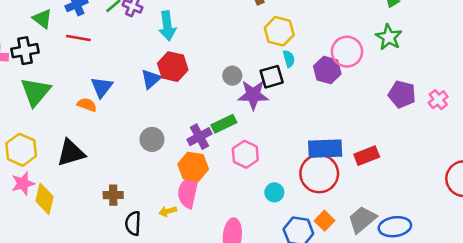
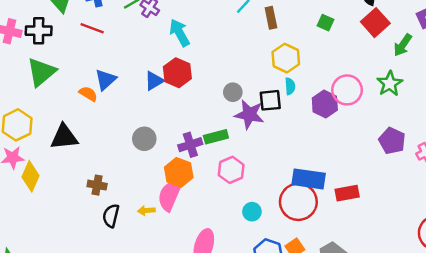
cyan arrow: (167, 26) -> (179, 33), turned 148

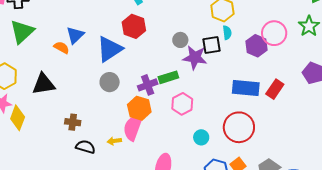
blue triangle: (154, 81) -> (110, 49), moved, size x1.6
blue rectangle: (309, 179) -> (246, 88), moved
red rectangle: (347, 193) -> (275, 89), moved, turned -42
black semicircle: (111, 216) -> (85, 147), turned 96

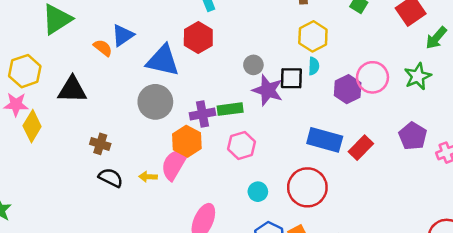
blue triangle: (110, 49) -> (163, 61), turned 36
gray circle: (110, 82) -> (155, 102), size x1.4

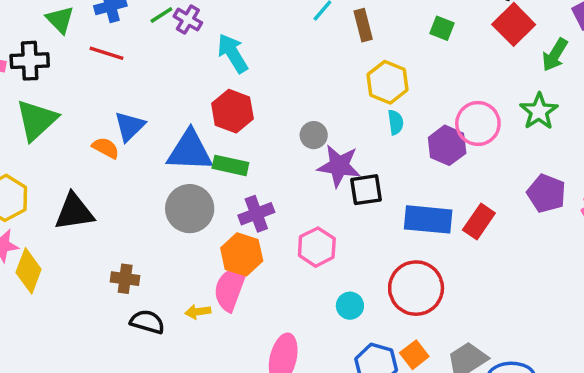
black square: (291, 78) -> (366, 190), moved
green rectangle: (230, 109) -> (230, 165), moved, turned 30

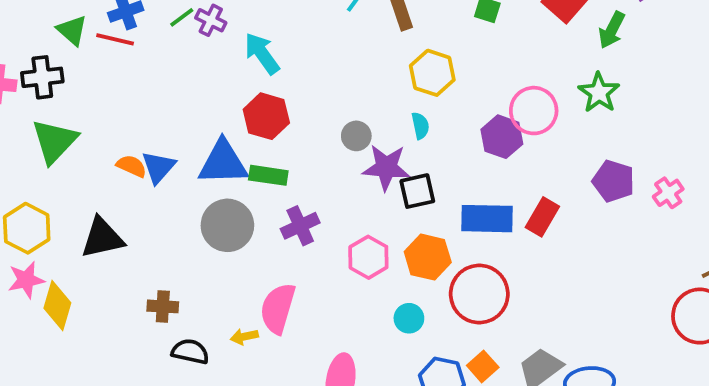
red line: (107, 53) -> (115, 39), moved
cyan semicircle: (396, 122) -> (420, 126), moved
blue triangle: (130, 126) -> (158, 167), moved
orange hexagon: (242, 254) -> (428, 257), moved

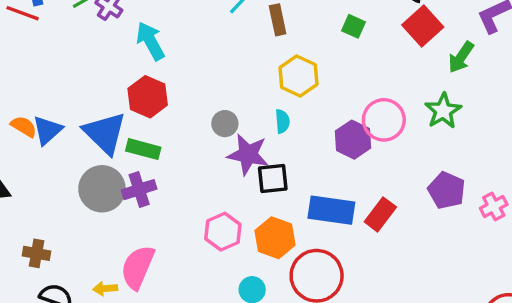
blue triangle: (223, 163) -> (105, 133), turned 39
purple cross: (300, 226) -> (139, 190), moved

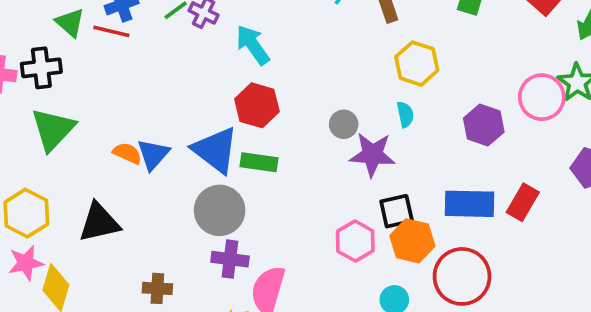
pink circle: (384, 120) -> (542, 97), moved
black square: (273, 179) -> (397, 211), moved
purple cross: (139, 190) -> (230, 259), moved, turned 32

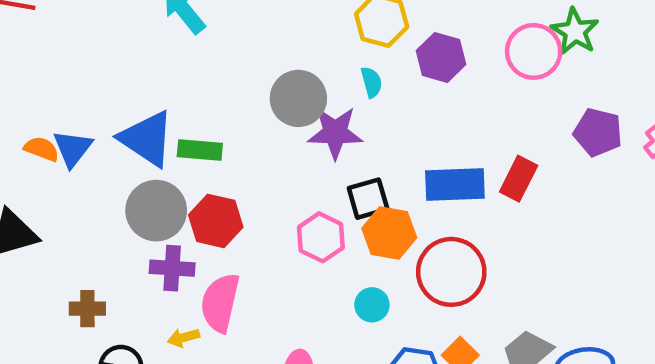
red hexagon: (257, 105) -> (216, 221), moved
gray circle: (344, 124) -> (298, 98), size x1.6
purple hexagon: (484, 125) -> (441, 58), moved

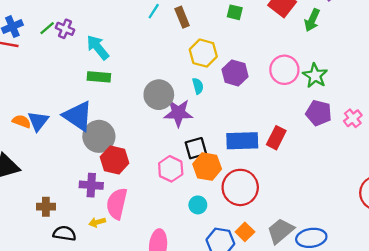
green star: (575, 31) -> (315, 76), moved
green rectangle: (200, 150) -> (99, 77), moved
gray circle: (156, 211) -> (99, 136), moved

